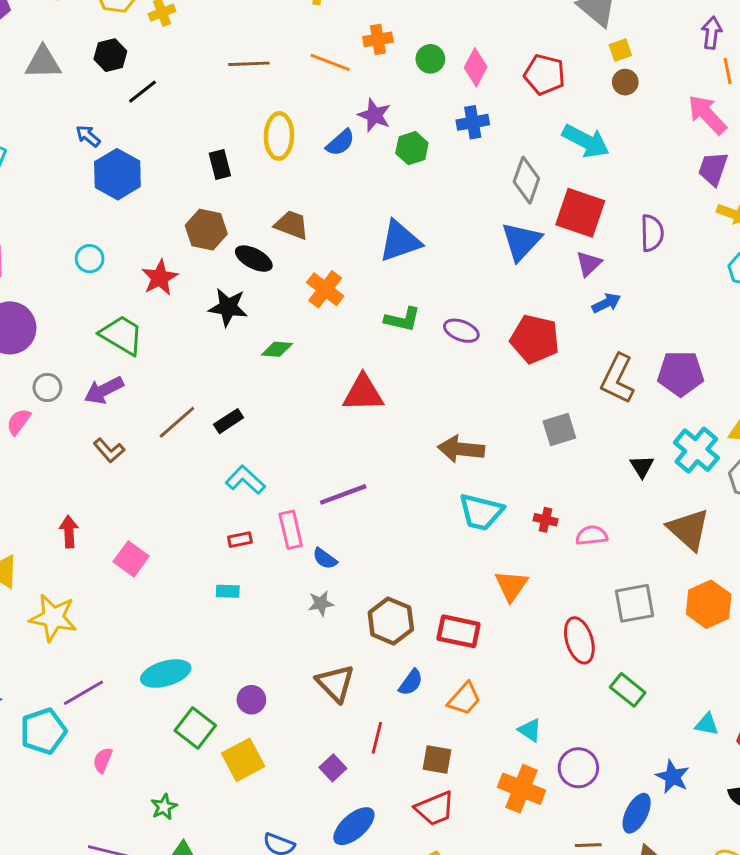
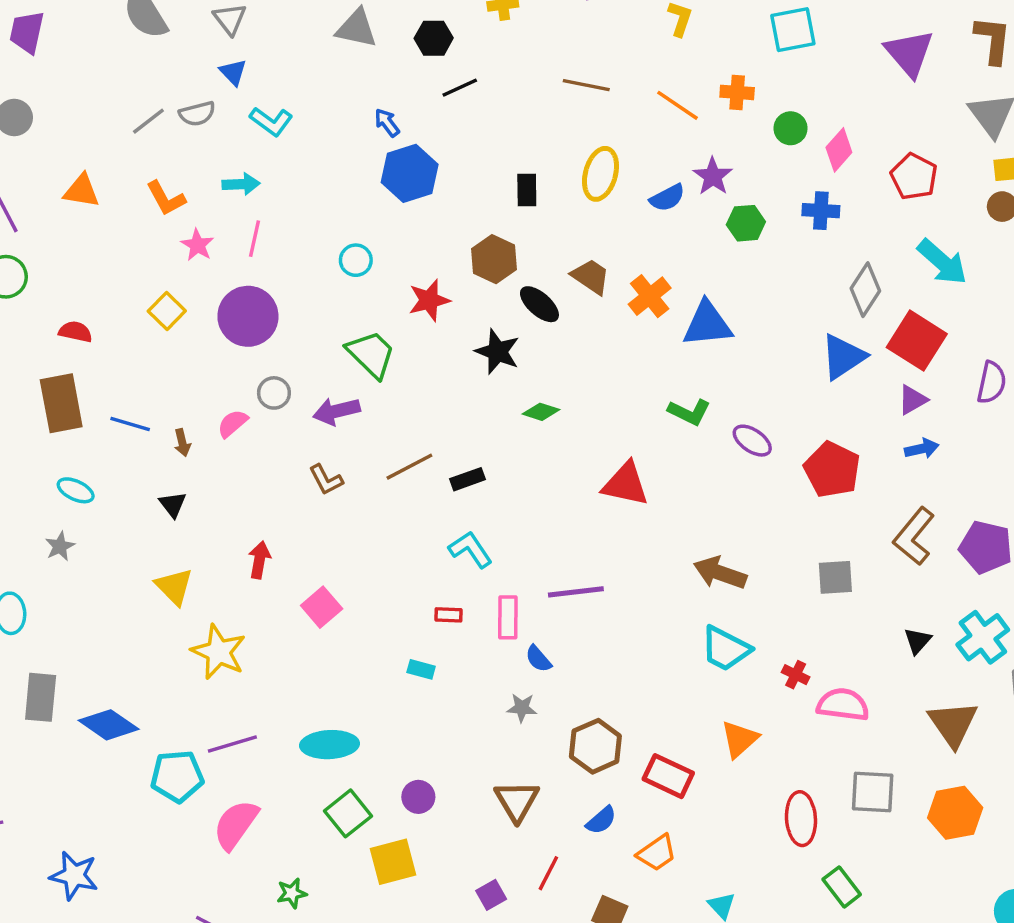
orange cross: (325, 289) -> (650, 296), moved
pink semicircle: (592, 536) -> (843, 705), size x1.4
pink semicircle: (103, 760) -> (236, 825), size x1.8

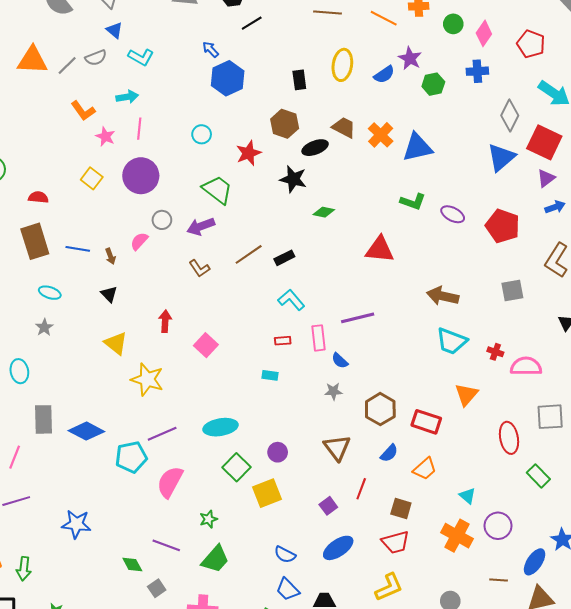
orange triangle: (82, 191) -> (32, 60), moved, size x1.4
black ellipse: (539, 304) -> (315, 148), turned -55

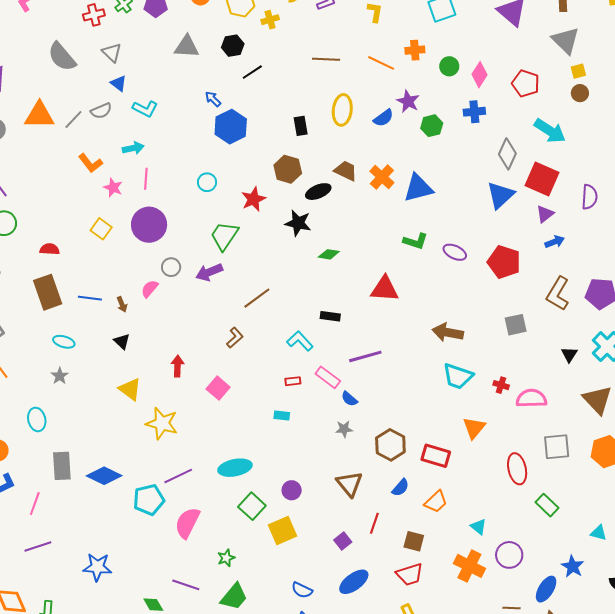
green trapezoid: (217, 190) -> (224, 236), turned -92
black rectangle: (284, 258) -> (330, 316), moved, turned 36
brown L-shape: (199, 268) -> (235, 338), moved, turned -95
pink rectangle: (319, 338) -> (328, 377), turned -45

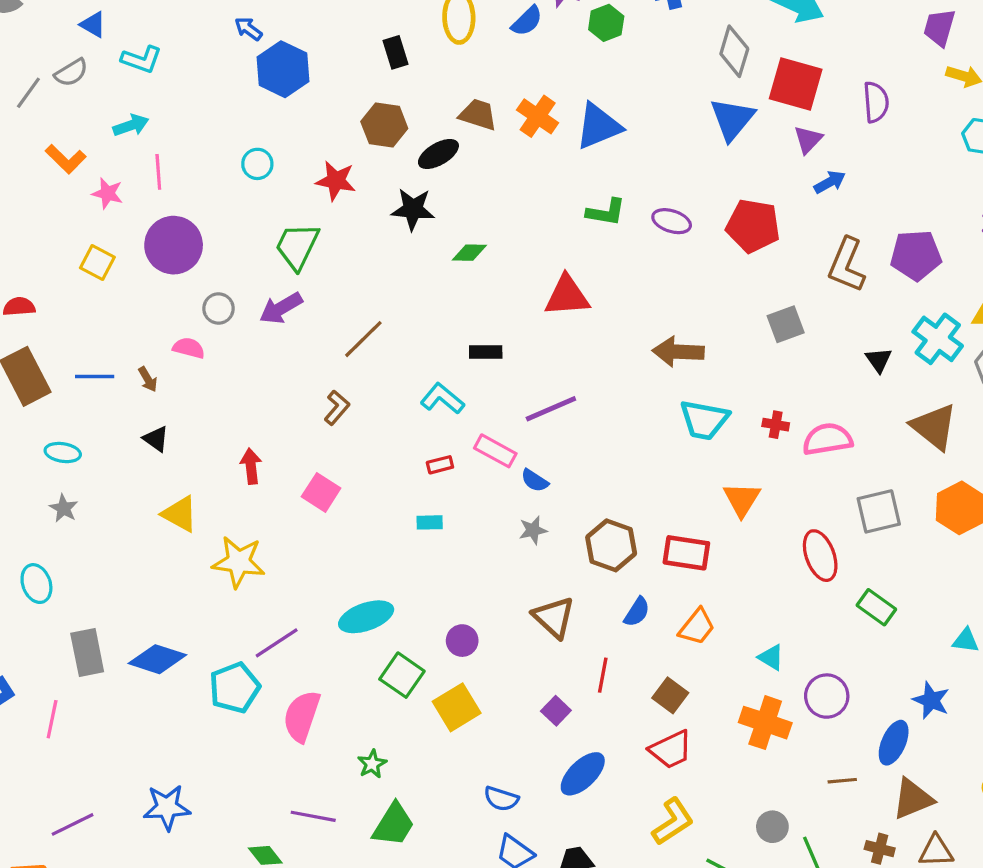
red star: (253, 199) -> (336, 181), turned -30
pink semicircle: (150, 289) -> (189, 348), turned 72
brown square: (414, 541) -> (670, 695), turned 30
purple line: (38, 546) -> (73, 824), moved

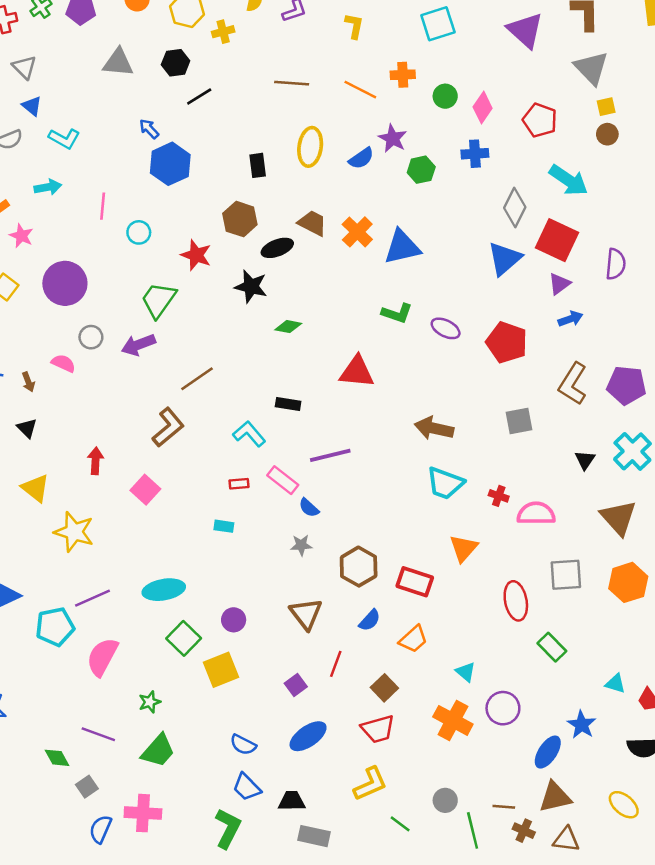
pink line: (158, 172) -> (103, 206), moved
brown L-shape: (337, 408) -> (168, 427), size x1.5
brown line: (842, 781) -> (504, 807), moved

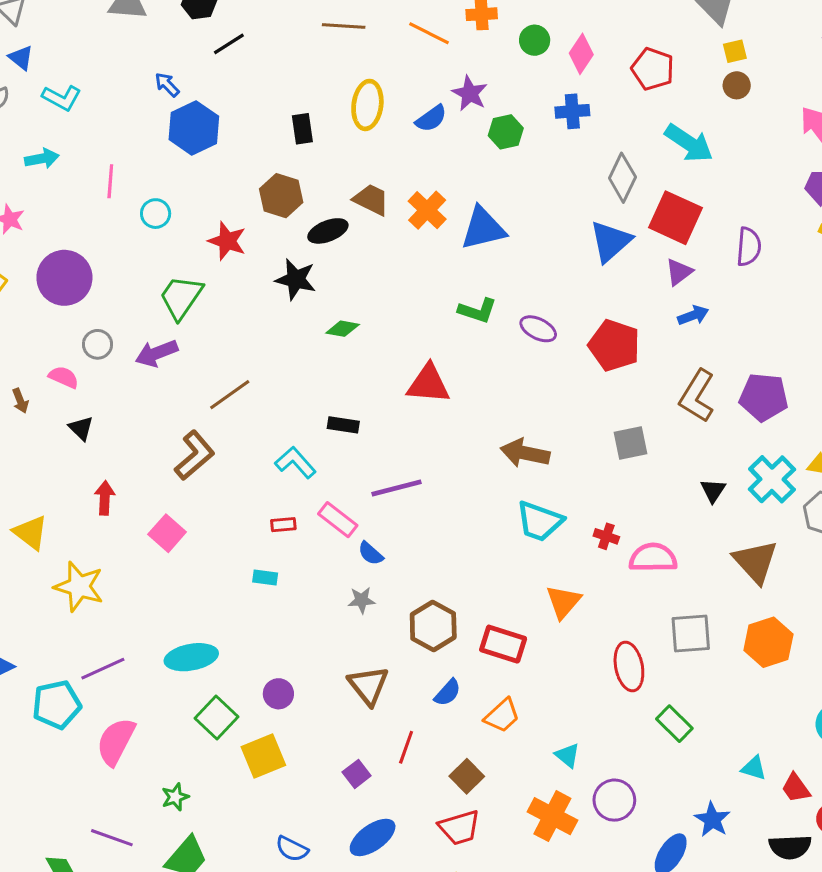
black triangle: (27, 428) -> (81, 428), moved

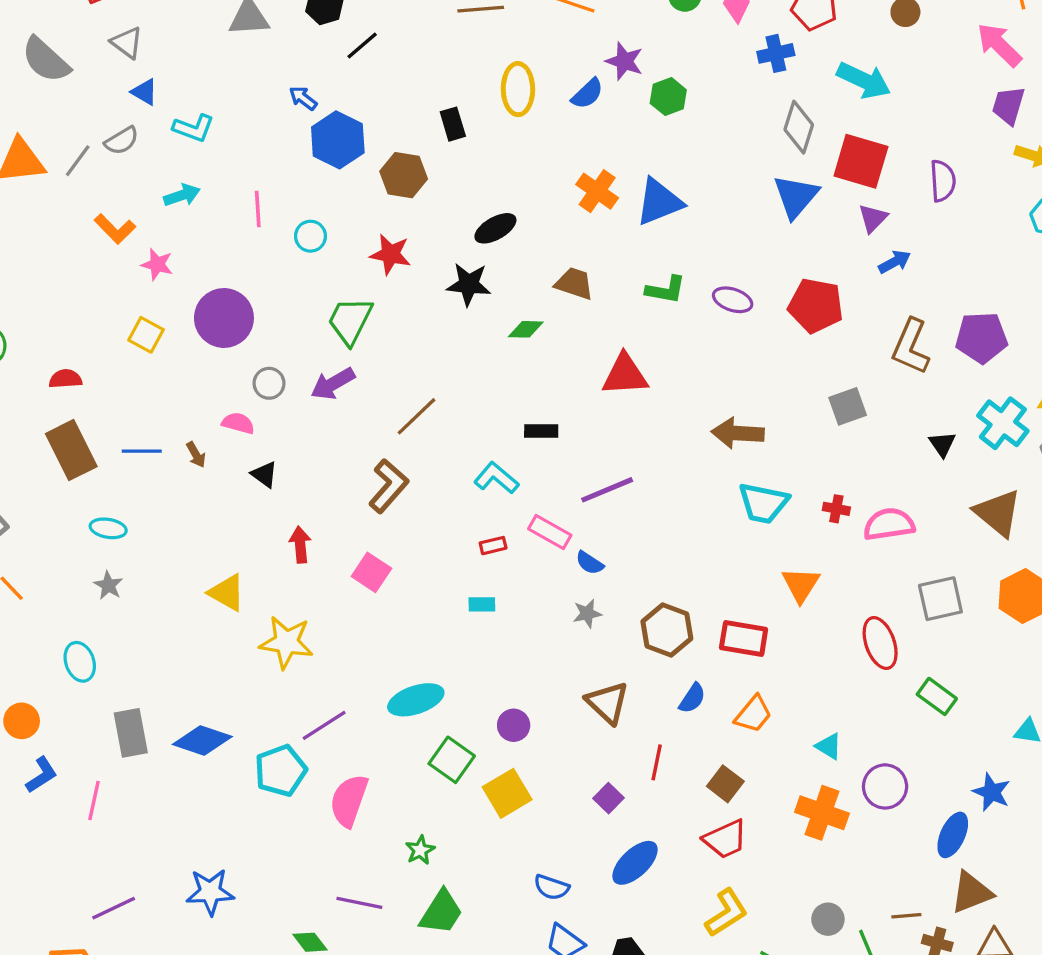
blue cross: (572, 111) -> (776, 53), moved
brown hexagon: (281, 196) -> (404, 175), moved
brown trapezoid: (371, 200) -> (574, 283), moved

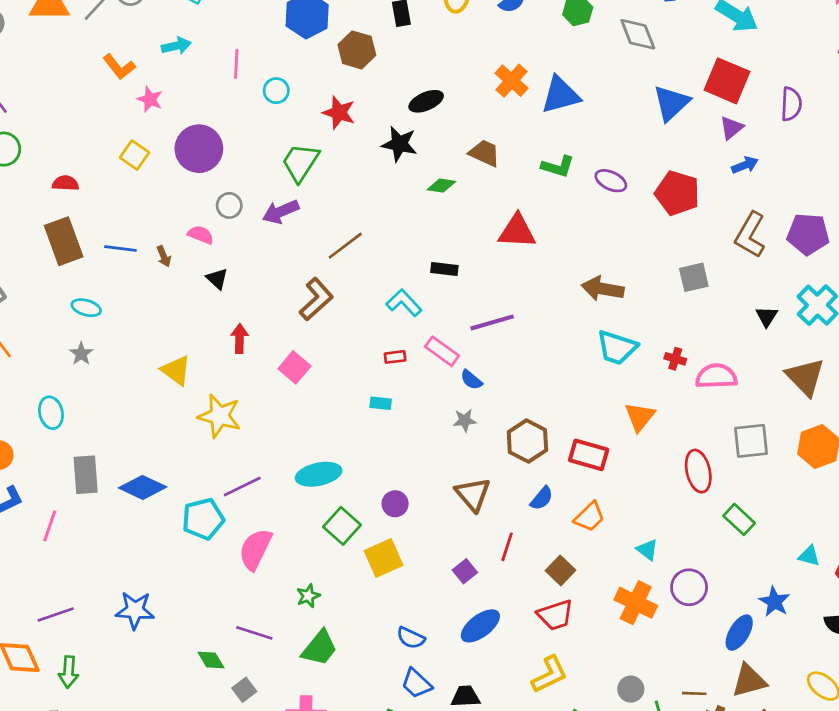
gray diamond: (799, 127) -> (638, 34), moved, turned -45

